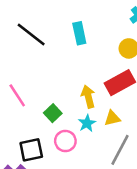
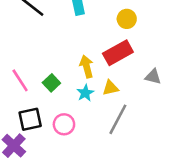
pink line: (17, 95) -> (20, 80), moved
pink circle: (65, 141) -> (64, 124), moved

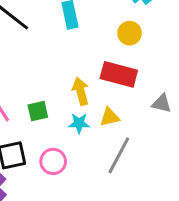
red rectangle: (118, 53) -> (119, 74), turned 44
green square: (51, 83) -> (38, 111), turned 30
cyan star: (85, 93) -> (79, 123), turned 30

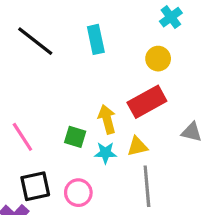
red rectangle: (119, 74) -> (147, 102), turned -44
green square: (38, 111) -> (75, 137), moved, turned 30
gray line: (119, 155) -> (147, 186), turned -33

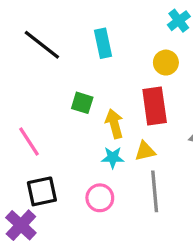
red rectangle: (147, 102) -> (155, 106), turned -69
green square: (75, 137) -> (82, 103), moved
pink circle: (78, 193) -> (100, 198), moved

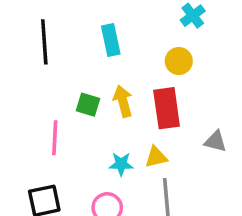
black line: (42, 45) -> (44, 42), turned 48
yellow arrow: (114, 124) -> (123, 101), moved
pink line: (29, 141) -> (55, 138), moved, turned 36

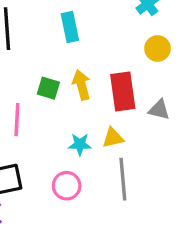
yellow circle: (179, 61) -> (158, 48), moved
gray triangle: (215, 141) -> (159, 110), moved

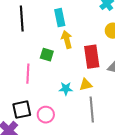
yellow arrow: (81, 85) -> (67, 40), moved
pink circle: (67, 186) -> (46, 115), moved

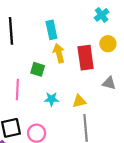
red rectangle: (92, 57) -> (86, 58), moved
cyan star: (66, 89) -> (51, 99), moved

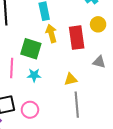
green square: (38, 69) -> (31, 49), size x1.5
cyan star: (51, 99) -> (34, 75), moved

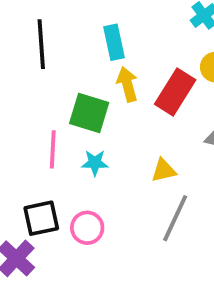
red rectangle: (77, 38) -> (175, 92), turned 40
gray line: (77, 105) -> (175, 218), turned 30

